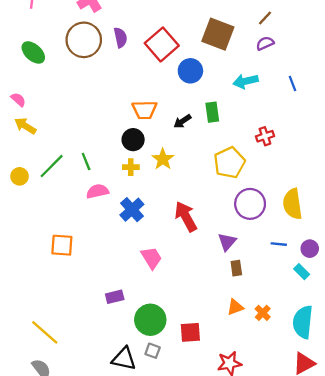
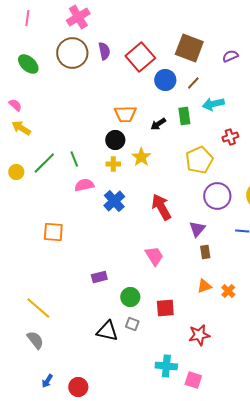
brown line: (265, 18) -> (193, 83), moved
cyan arrow: (245, 81) -> (213, 104), moved
pink trapezoid: (151, 258) -> (154, 256), moved
green circle: (150, 320) -> (130, 297), size x0.7

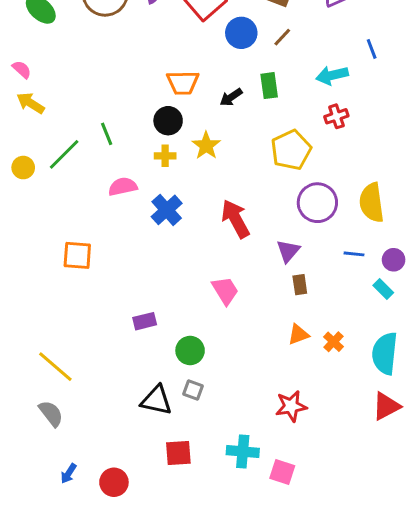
cyan arrow: (213, 104) -> (332, 75), moved
green line: (74, 159) -> (107, 134), moved
red square: (165, 308) -> (178, 453), moved

